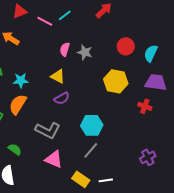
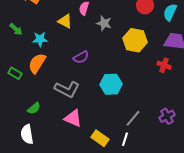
gray star: (85, 52) -> (104, 23), moved
yellow triangle: (58, 76) -> (65, 21), moved
green semicircle: (15, 149) -> (34, 108), turned 104
gray line: (91, 150) -> (133, 118), moved
white line: (106, 180) -> (125, 139), turned -64

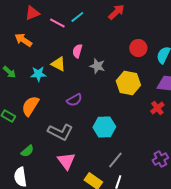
cyan star: (40, 39) -> (38, 74), moved
red cross: (164, 65) -> (157, 108), turned 32
pink triangle: (73, 118) -> (66, 161), turned 30
gray line: (133, 118) -> (115, 160), moved

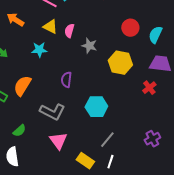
yellow triangle: (58, 64) -> (50, 27), moved
cyan star: (38, 74) -> (39, 50), moved
purple semicircle: (74, 100) -> (66, 80), turned 126

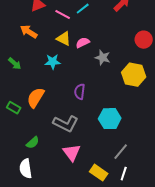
pink semicircle: (69, 31) -> (83, 43), turned 48

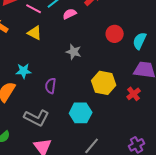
pink semicircle: (83, 43) -> (70, 14), moved
cyan star: (53, 62) -> (24, 71), moved
yellow hexagon: (134, 75) -> (104, 83), moved

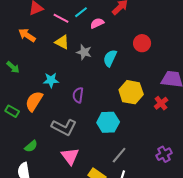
cyan semicircle: (140, 41) -> (110, 58), moved
gray star: (74, 52) -> (84, 52), moved

